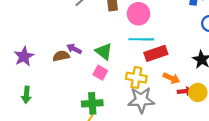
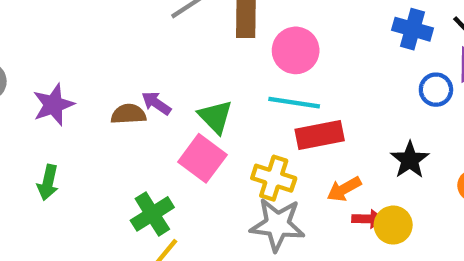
pink square: (100, 73) -> (202, 158), size x1.5
orange arrow: (171, 78) -> (344, 189), turned 119
green cross: (92, 103) -> (152, 214), moved, turned -36

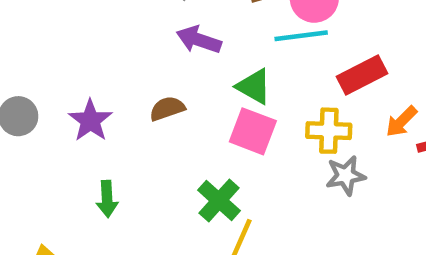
purple arrow: (156, 103) -> (199, 40), moved, size x1.4
cyan line: (294, 103) -> (301, 36), moved
gray star: (277, 225) -> (346, 176), size x0.7

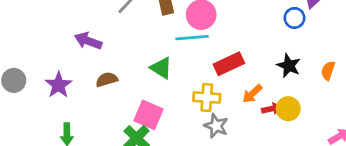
purple arrow: (199, 40) -> (88, 41), moved
pink square: (253, 131) -> (149, 115), moved
gray star: (346, 176) -> (216, 126), turned 30

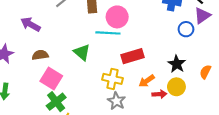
yellow circle: (288, 109) -> (176, 87), moved
pink square: (149, 115) -> (51, 79), moved

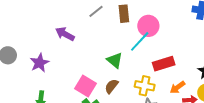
cyan line: (108, 33) -> (140, 41), turned -50
brown semicircle: (40, 55) -> (112, 86), moved, turned -42

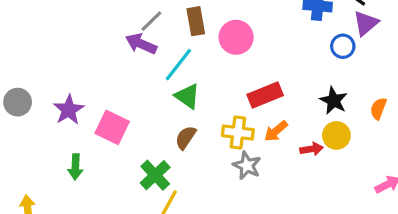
purple arrow: (65, 34) -> (141, 44), moved
cyan line: (140, 41) -> (178, 65), moved
pink square: (85, 86) -> (112, 127), moved
orange arrow: (178, 87) -> (276, 131), moved

